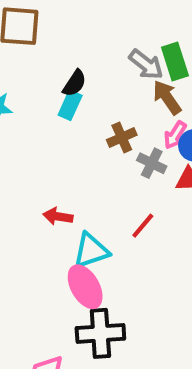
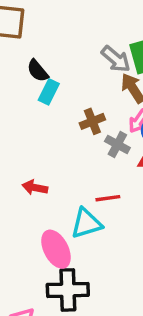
black semicircle: (74, 83) -> (38, 71), moved, turned 105
red line: (143, 226) -> (108, 198), turned 40
cyan triangle: (91, 251) -> (86, 223), moved

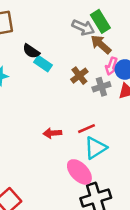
cyan rectangle: (49, 92) -> (43, 64), turned -66
gray cross: (117, 145) -> (101, 87), turned -30
red line: (108, 198) -> (86, 129), moved

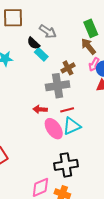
gray arrow: (83, 27) -> (48, 31), moved
gray cross: (101, 87) -> (58, 86), moved, size x1.6
pink ellipse: (79, 172) -> (54, 129), moved

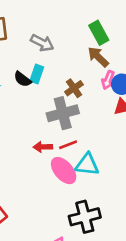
black semicircle: (33, 43) -> (23, 79), moved
cyan rectangle: (41, 54) -> (37, 74), turned 72
red line: (67, 110) -> (68, 145), moved
cyan triangle: (72, 126) -> (87, 165), turned 36

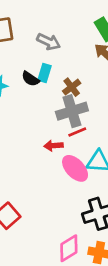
brown cross: (74, 88) -> (72, 87), moved
red line: (68, 145) -> (77, 132), moved

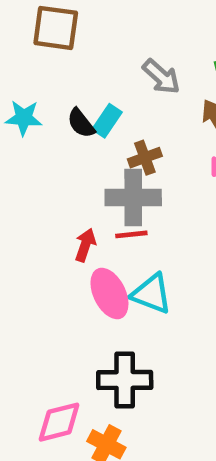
gray arrow: (49, 42) -> (161, 77), moved
red arrow: (53, 146) -> (85, 245), turned 96

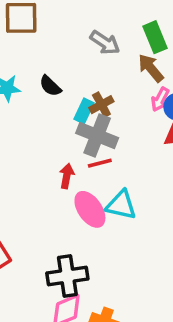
cyan rectangle: (107, 121) -> (84, 111), moved
gray cross: (133, 197) -> (97, 135), turned 30
black cross: (125, 380) -> (67, 276), moved

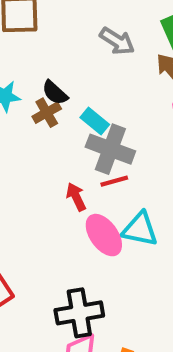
brown cross: (101, 105) -> (47, 113), moved
cyan rectangle: (84, 111) -> (95, 121), turned -75
red arrow: (67, 176) -> (76, 197), turned -35

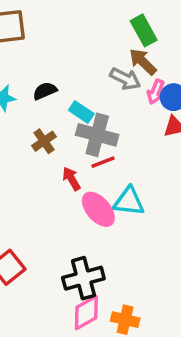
gray arrow: (117, 41) -> (125, 79), moved
black semicircle: (55, 93) -> (45, 91), turned 120
brown cross: (47, 113) -> (44, 141), moved

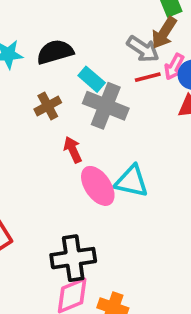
brown arrow: (143, 62) -> (164, 33), turned -108
black semicircle: (45, 91) -> (55, 52), size x1.4
red line: (103, 162) -> (148, 77), moved

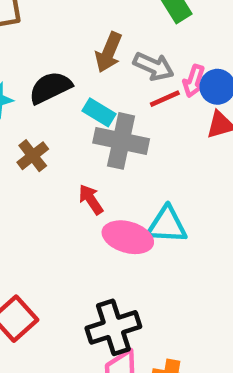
brown arrow: (164, 33) -> (109, 52), moved
brown cross: (48, 106) -> (33, 156), moved
pink ellipse: (98, 186) -> (128, 237), turned -30

